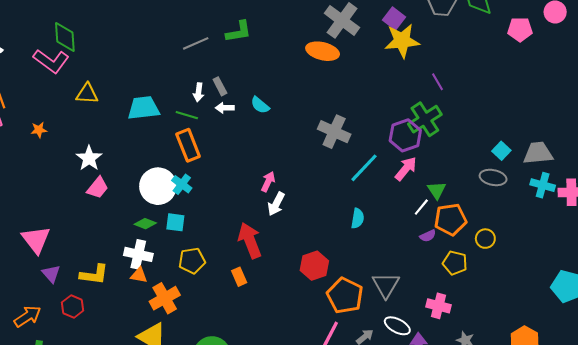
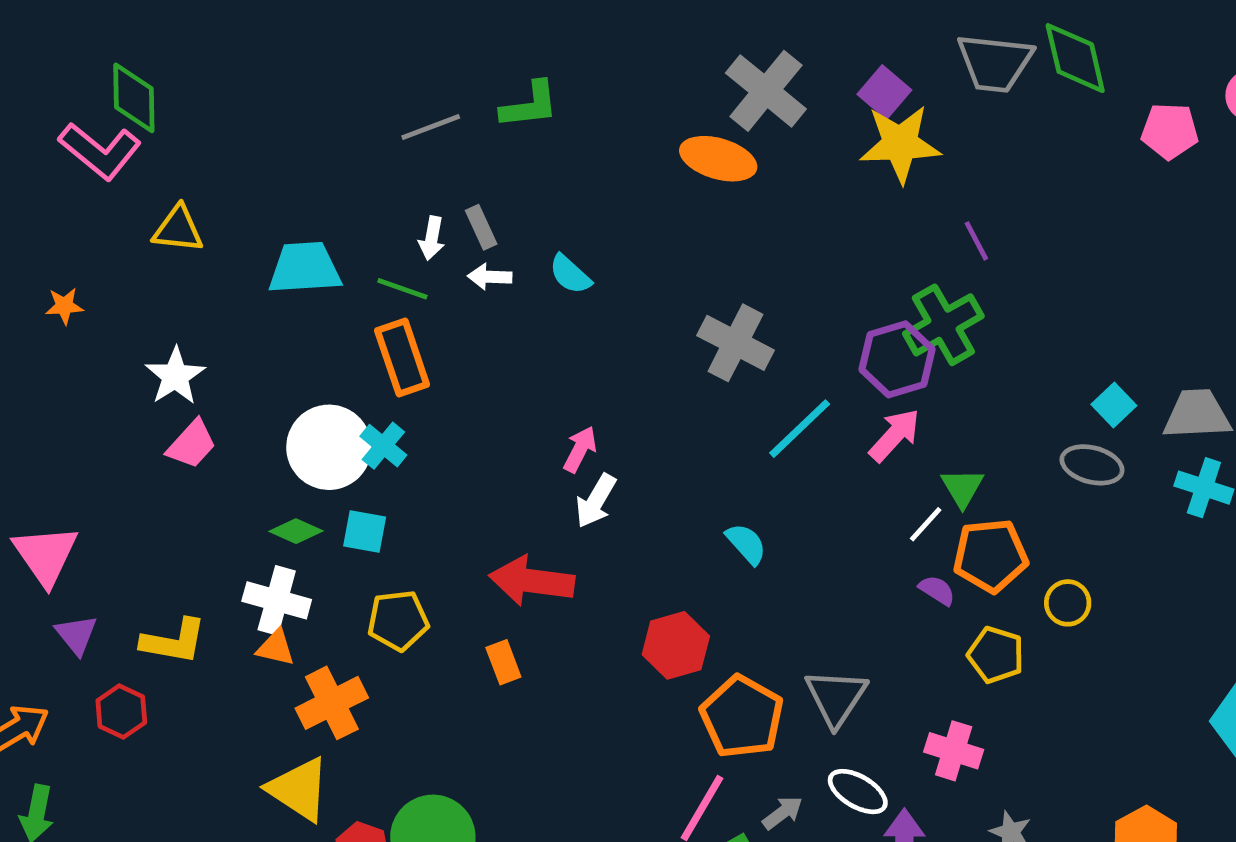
cyan semicircle: (358, 218) -> (746, 544), moved, turned -54
purple semicircle: (428, 236) -> (937, 590), turned -126
red arrow: (250, 240) -> (532, 581), turned -64

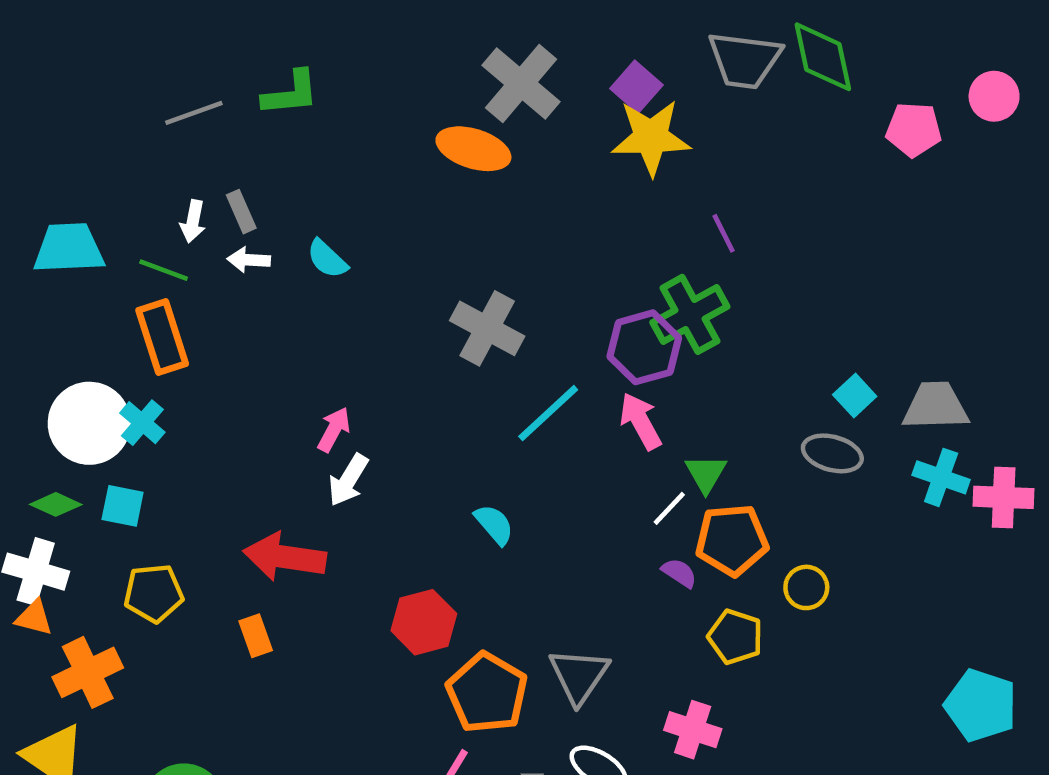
pink arrow: (895, 435) -> (641, 421), turned -72

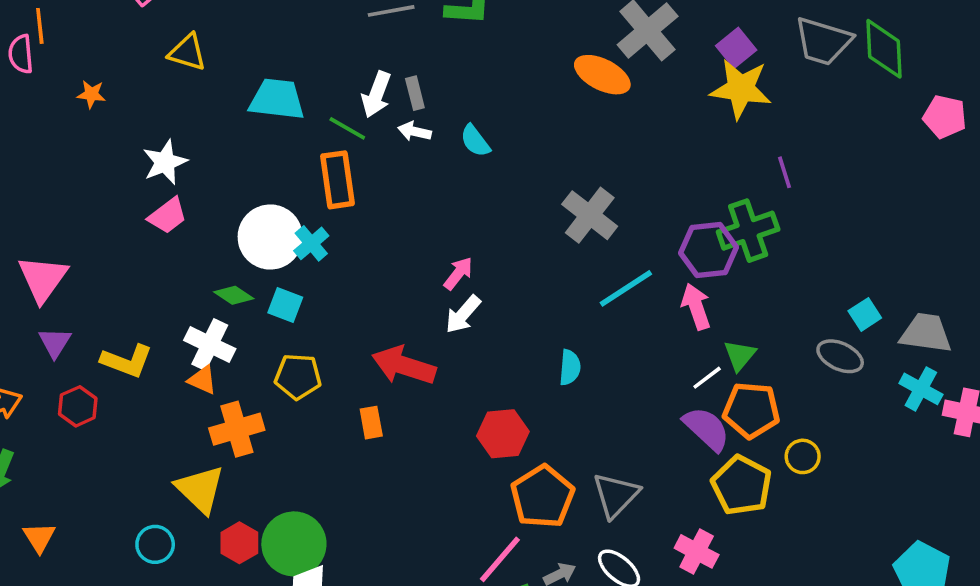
white arrow: (193, 221) -> (376, 94), size x1.4
cyan semicircle: (494, 524) -> (570, 367), turned 36
purple semicircle: (679, 573) -> (706, 429), size x1.8
yellow pentagon: (735, 637) -> (742, 485), size x1.4

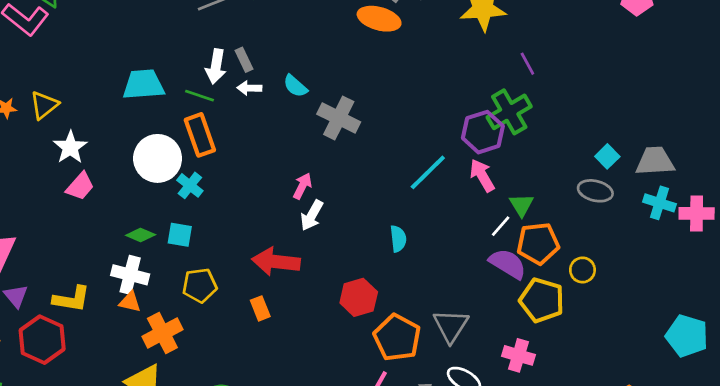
yellow triangle: (187, 52) -> (44, 105), moved, turned -44
gray cross: (590, 215) -> (339, 118), moved
white circle: (270, 237) -> (158, 158), moved
red hexagon: (78, 406) -> (42, 340), size x1.6

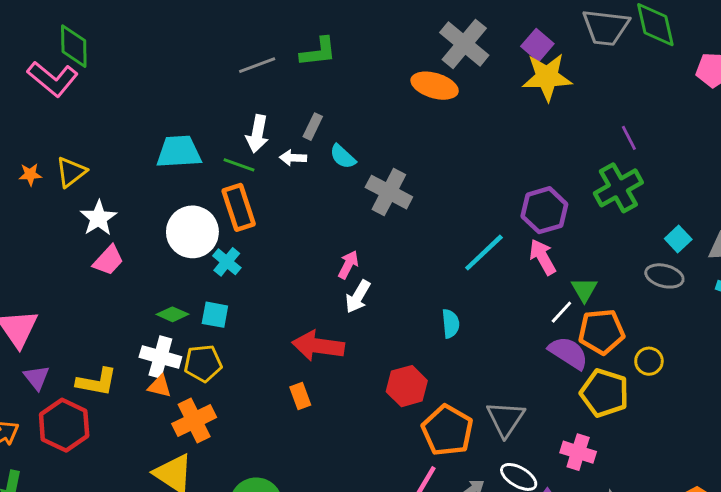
gray rectangle: (244, 60) -> (313, 127), moved, turned 50
purple line: (527, 64) -> (629, 138), moved
green cross: (509, 112) -> (618, 188), moved
yellow pentagon: (200, 285) -> (203, 363), moved

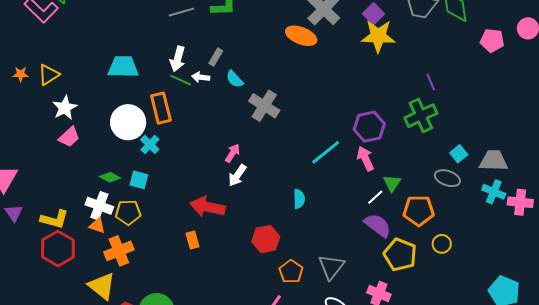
green line: (239, 165) -> (180, 80), moved
orange pentagon: (601, 332) -> (419, 211), moved
yellow circle: (649, 361) -> (442, 244), moved
red hexagon: (64, 425) -> (58, 249), moved
orange pentagon: (447, 430) -> (291, 272), size x0.7

